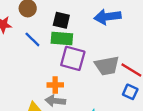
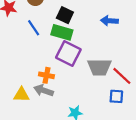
blue arrow: (107, 17) -> (109, 21), size x0.7
blue square: (130, 92) -> (116, 96), turned -32

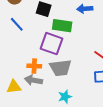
green rectangle: (62, 32) -> (62, 26), moved
gray trapezoid: (99, 67) -> (60, 68), moved

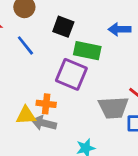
gray trapezoid: (60, 68) -> (113, 108), moved
yellow triangle: (14, 87) -> (26, 115), moved

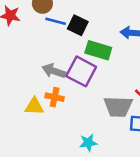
blue line: (25, 45) -> (56, 21), moved, turned -42
gray arrow: (44, 123) -> (54, 71), moved

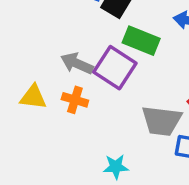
yellow triangle: (34, 106) -> (33, 97), moved

